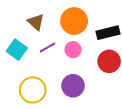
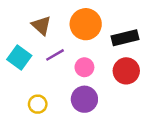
pink circle: (73, 50) -> (84, 67), moved
yellow circle: (33, 90) -> (38, 104), size x0.6

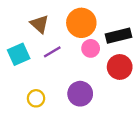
cyan square: (19, 57) -> (19, 54), turned 30
pink circle: (84, 67) -> (91, 48), moved

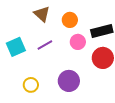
orange circle: (81, 23) -> (70, 20), size x0.6
brown triangle: (40, 24) -> (42, 14), moved

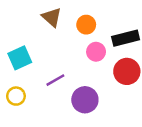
purple line: (45, 45) -> (55, 80), moved
yellow circle: (31, 85) -> (16, 96), moved

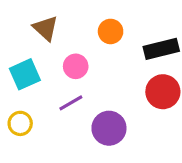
brown triangle: (52, 17) -> (46, 28), moved
pink circle: (96, 52) -> (76, 66), moved

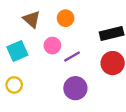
orange circle: (111, 31) -> (66, 18), moved
purple line: (71, 103) -> (72, 56), moved

